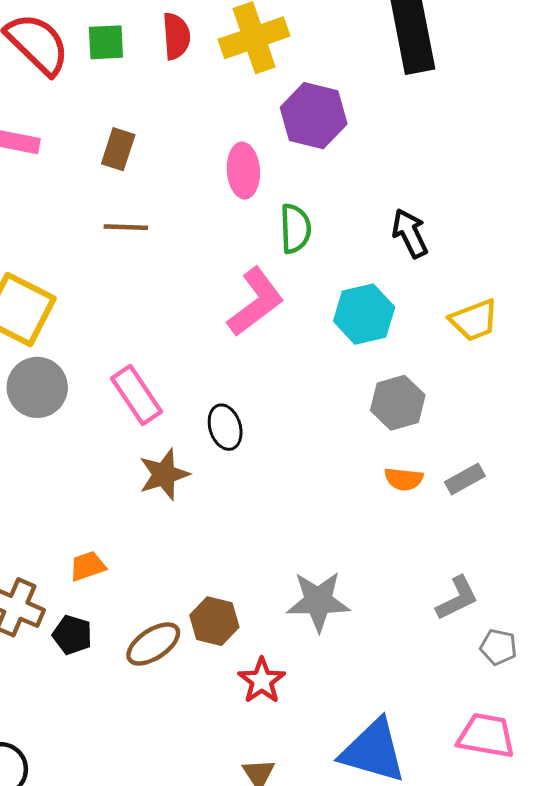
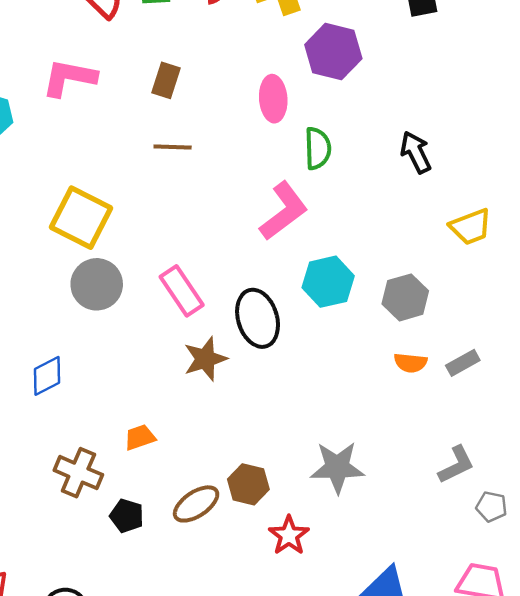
cyan hexagon: (364, 314) -> (328, 282), moved
black ellipse: (225, 427) -> (258, 318), size x1.5
black pentagon: (72, 635) -> (127, 516), moved

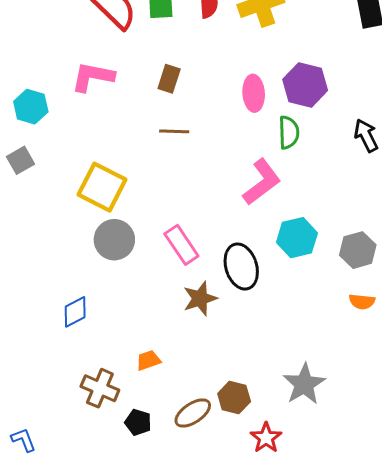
purple hexagon: (333, 52) -> (305, 85), moved
gray star: (337, 467) -> (304, 384), turned -30

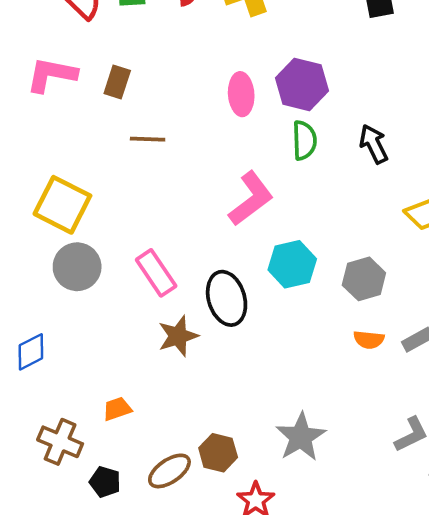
brown rectangle: (169, 79) -> (117, 82), moved
green semicircle: (289, 132) -> (304, 140), moved

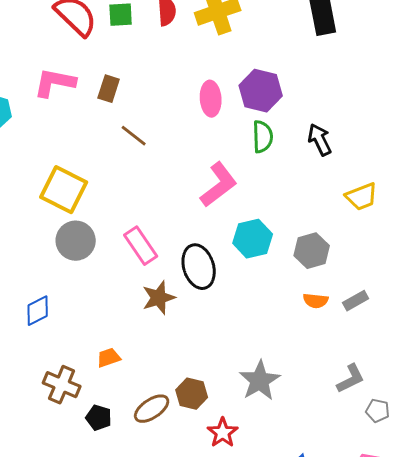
brown line: (148, 139) -> (134, 136), turned 36

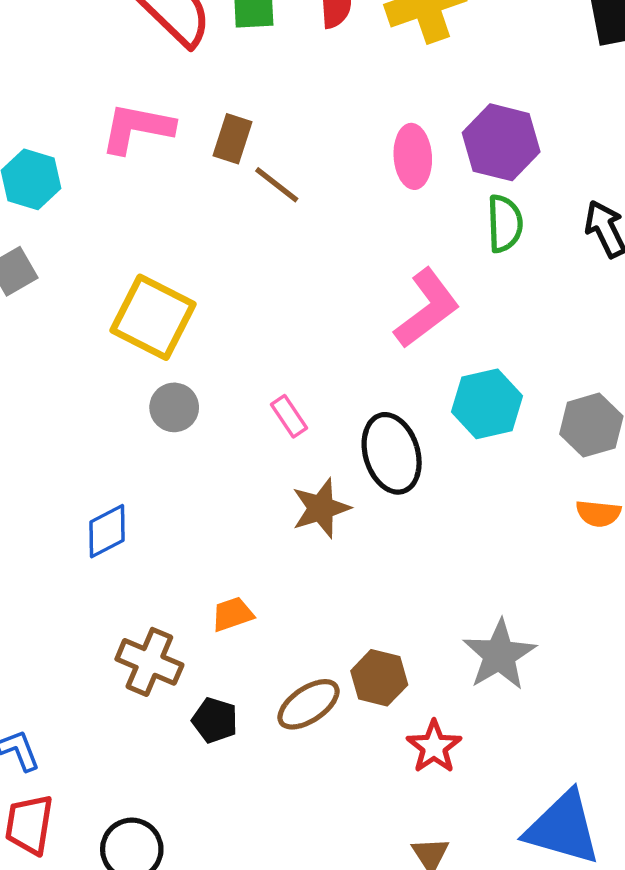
brown line: (134, 136) -> (277, 185), moved
gray circle: (76, 241) -> (174, 407), size x0.7
pink rectangle: (141, 246) -> (289, 416), size x0.6

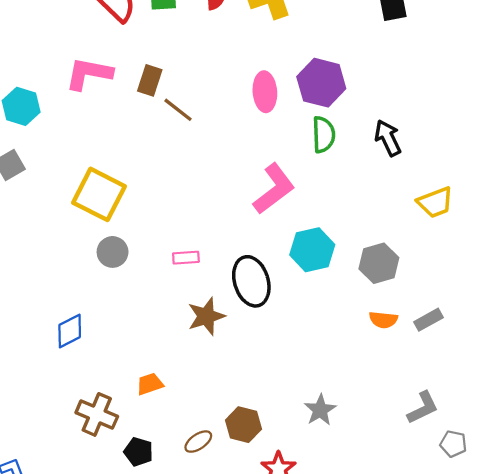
pink rectangle: (289, 416) -> (186, 258), turned -60
gray star: (499, 655) -> (320, 410), size x0.7
brown ellipse: (309, 704) -> (198, 442), size x0.7

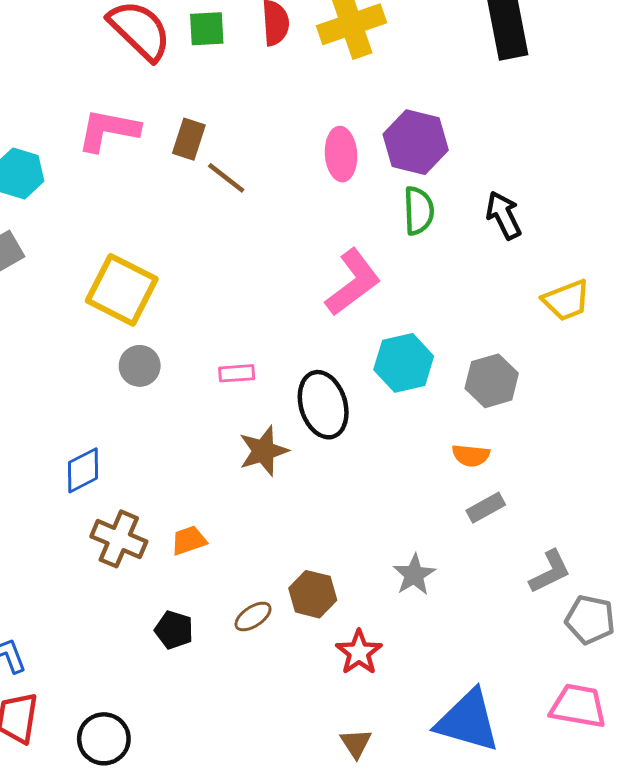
orange semicircle: (383, 320) -> (471, 455), moved
gray rectangle: (429, 320) -> (486, 508), moved
brown cross: (97, 414) -> (119, 539), moved
gray pentagon: (453, 444) -> (590, 619), size x1.4

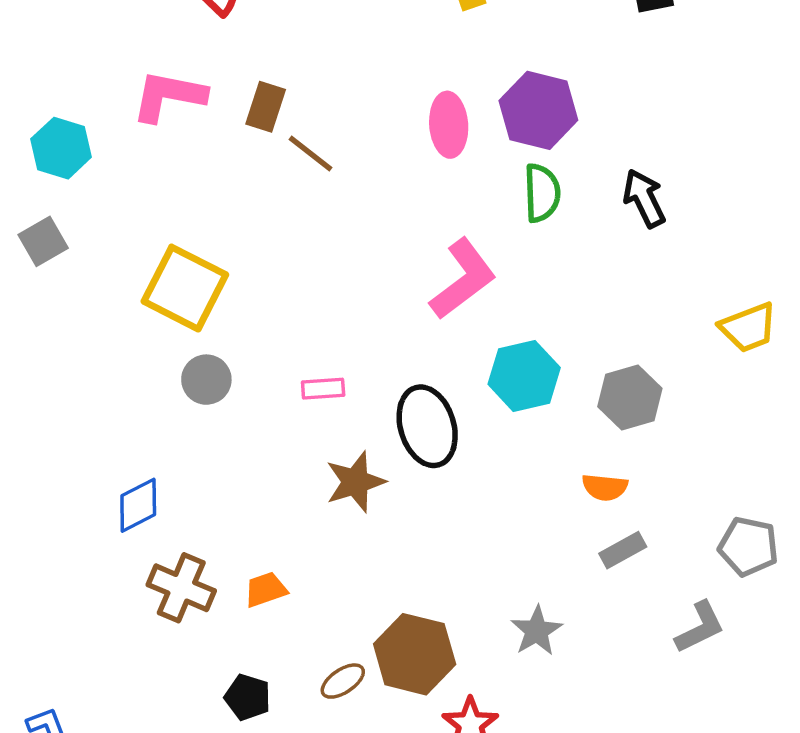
yellow trapezoid: (566, 300) -> (748, 328), moved
brown hexagon: (313, 594) -> (415, 654), size x1.4
gray pentagon: (590, 619) -> (748, 546), moved

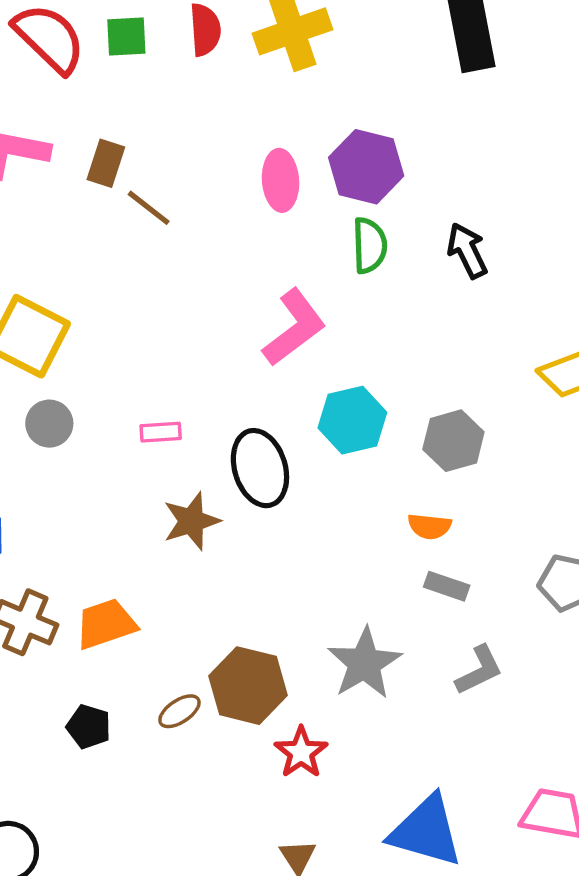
gray rectangle: (623, 550) -> (447, 586), turned 48
orange trapezoid: (266, 590) -> (106, 624), size x1.5
gray L-shape: (700, 627) -> (479, 670), moved
gray star: (537, 631) -> (364, 663), size x1.5

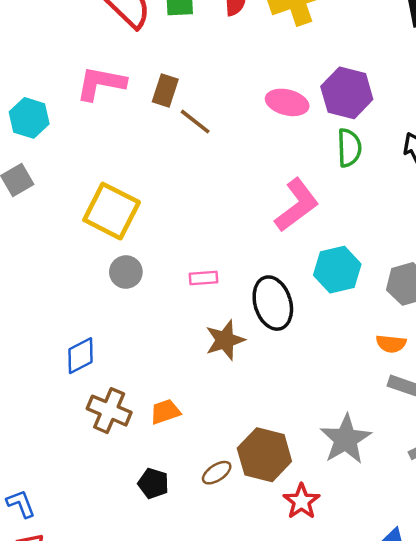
pink ellipse: (281, 180) -> (287, 102), turned -72
orange trapezoid: (106, 624) -> (165, 412), size x0.7

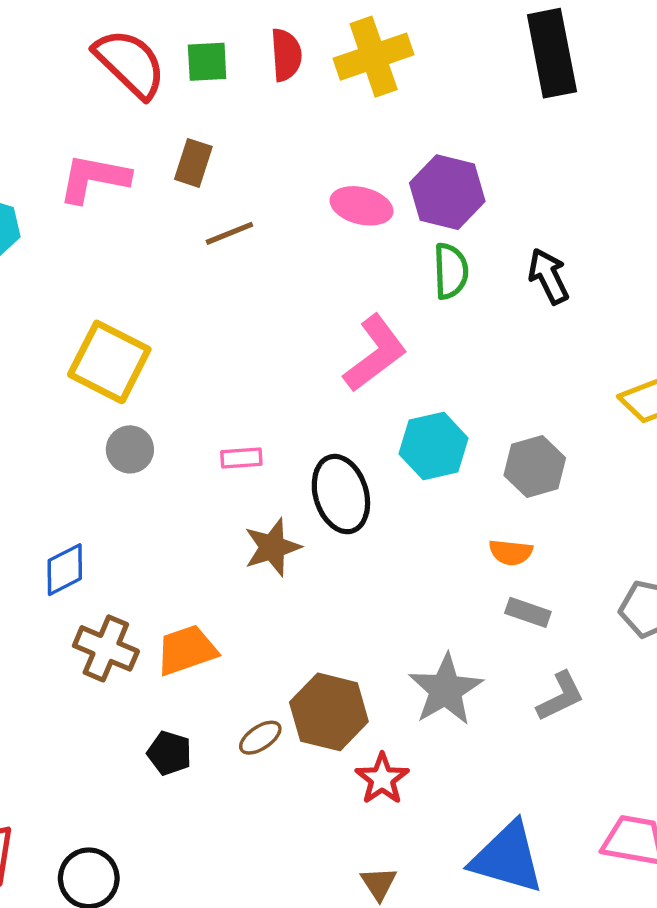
brown rectangle: (165, 90) -> (193, 163), moved
brown line: (195, 122) -> (229, 233), turned -60
orange trapezoid: (165, 412) -> (187, 650), size x1.4

